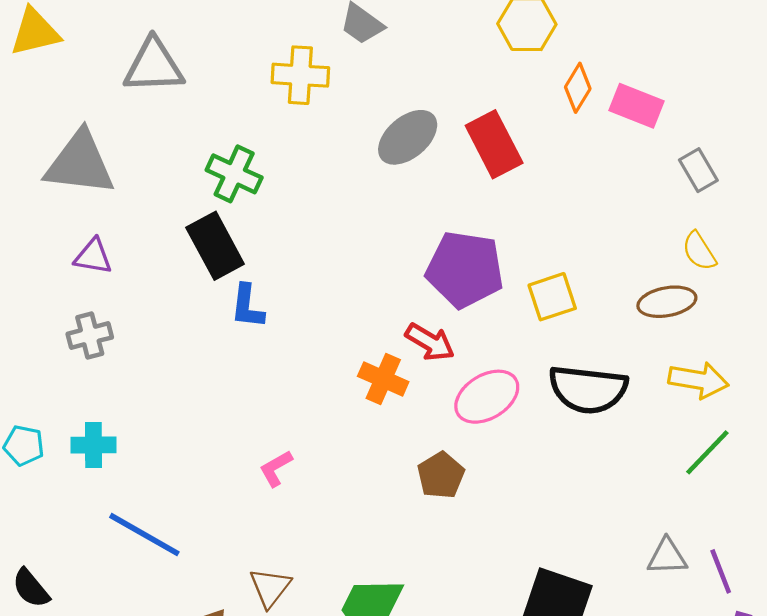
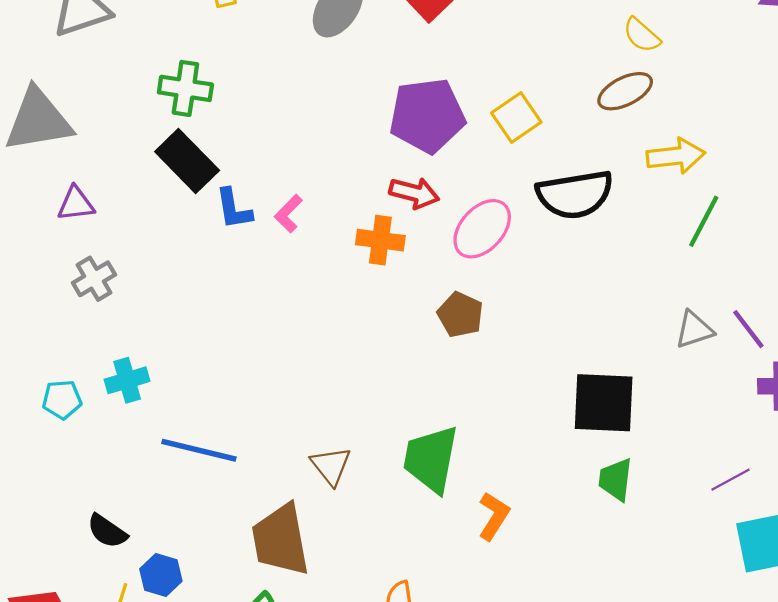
pink L-shape: (276, 468) -> (288, 214), moved

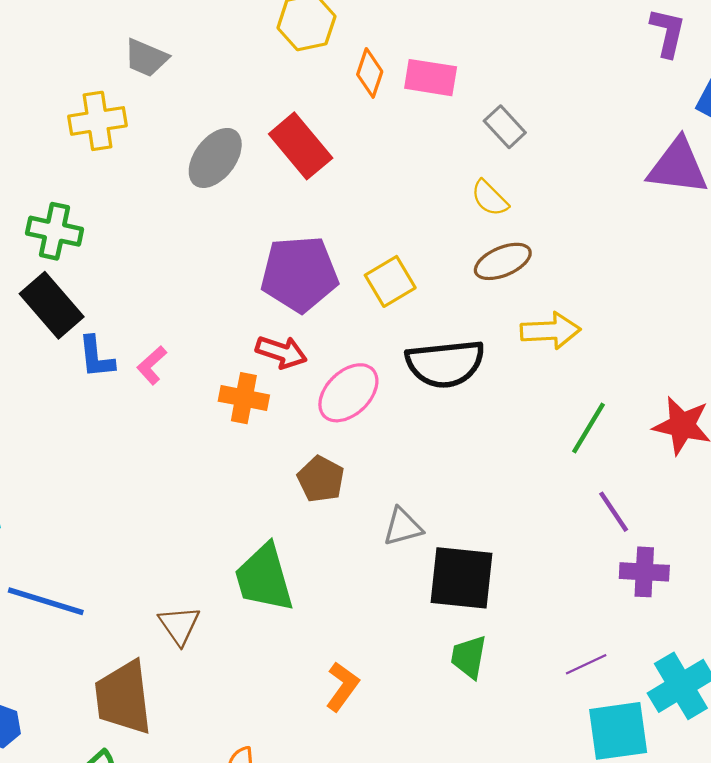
yellow semicircle: (642, 35) -> (490, 198), moved
green line: (704, 221) -> (588, 428), moved
gray triangle: (694, 330) -> (403, 527), moved
green trapezoid: (431, 459) -> (264, 578), moved, turned -30

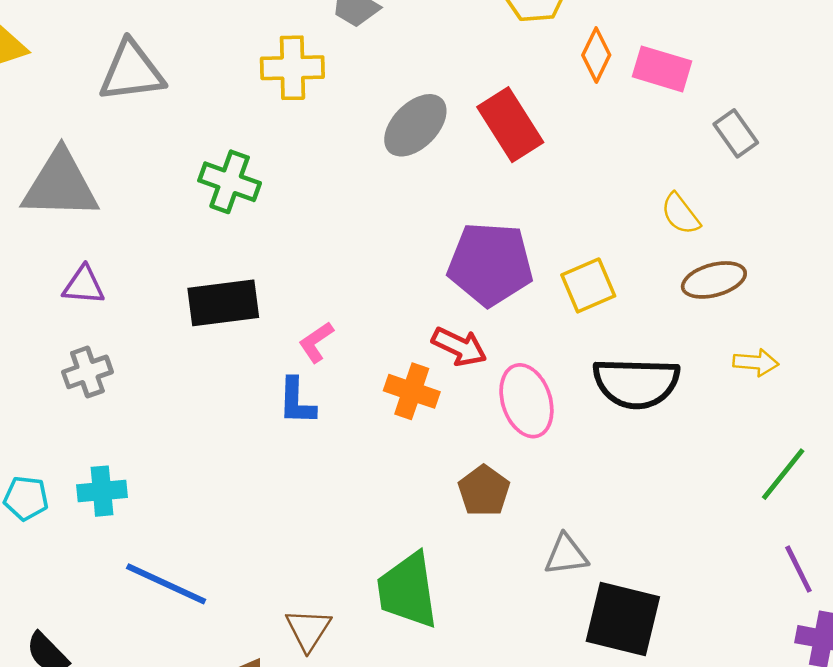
yellow semicircle: (490, 198) -> (680, 214), moved
black rectangle: (52, 305) -> (223, 303), moved, turned -64
yellow arrow: (550, 331) -> (756, 362), size x0.7
blue L-shape: (96, 357) -> (297, 401), moved
pink ellipse: (348, 393) -> (526, 401), turned -72

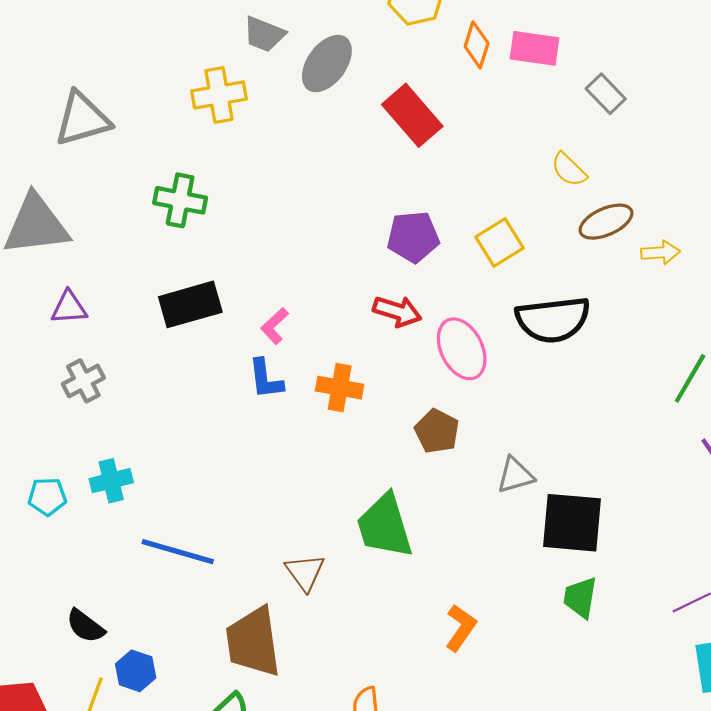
gray ellipse: (415, 125) -> (327, 64), moved
purple pentagon: (490, 264) -> (413, 237), size x0.7
yellow arrow: (756, 362) -> (661, 252), moved
orange cross: (412, 391) -> (340, 388), moved

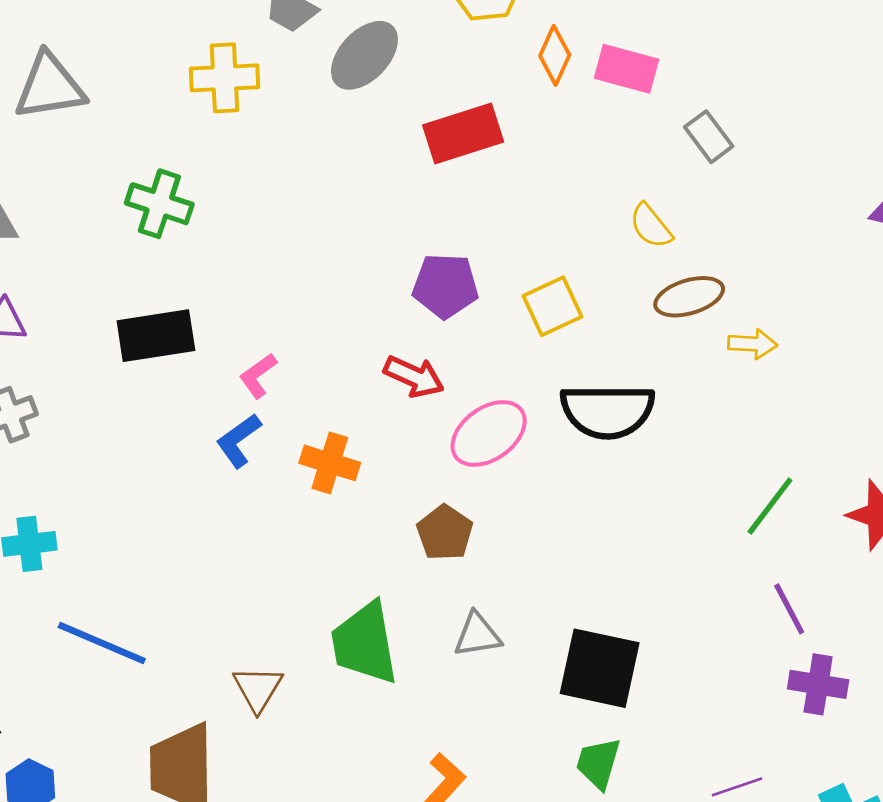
red rectangle: (412, 115) -> (463, 134), turned -74
pink ellipse: (462, 349) -> (489, 433), turned 74
blue L-shape: (266, 379) -> (239, 441), turned 54
gray triangle: (515, 475) -> (477, 635), moved

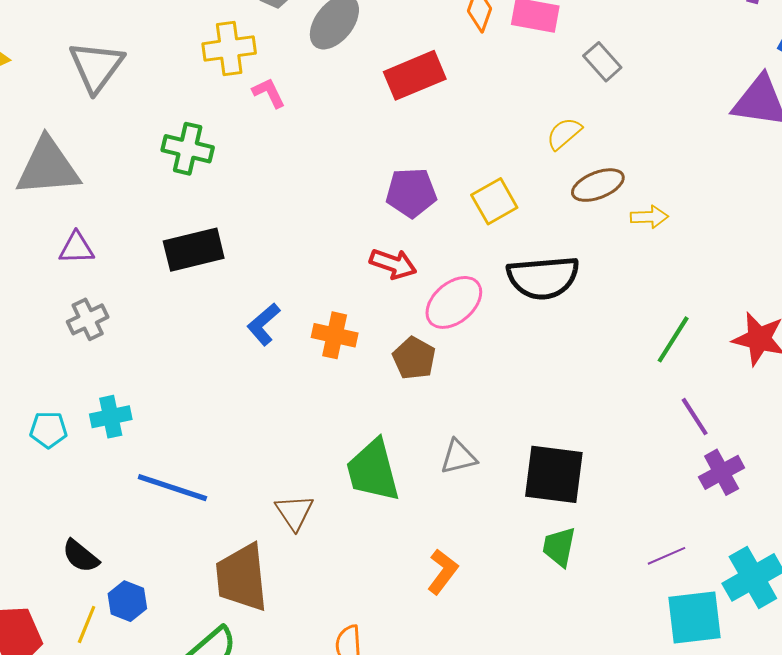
gray triangle: (50, 87) -> (96, 67), turned -40
yellow semicircle: (651, 226) -> (564, 134), turned 93
pink L-shape: (258, 376) -> (269, 93), moved, turned 105
brown pentagon: (445, 533) -> (414, 358), moved
purple cross: (818, 684) -> (722, 472), turned -33

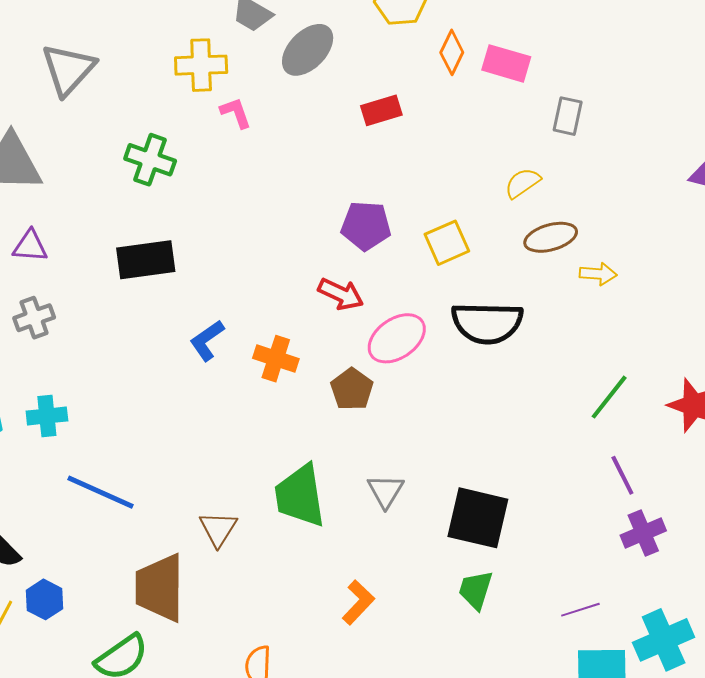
gray rectangle: (602, 62) -> (568, 116), turned 48
red rectangle: (415, 75) -> (381, 110), size x0.7
gray triangle: (458, 457) -> (386, 491), turned -51

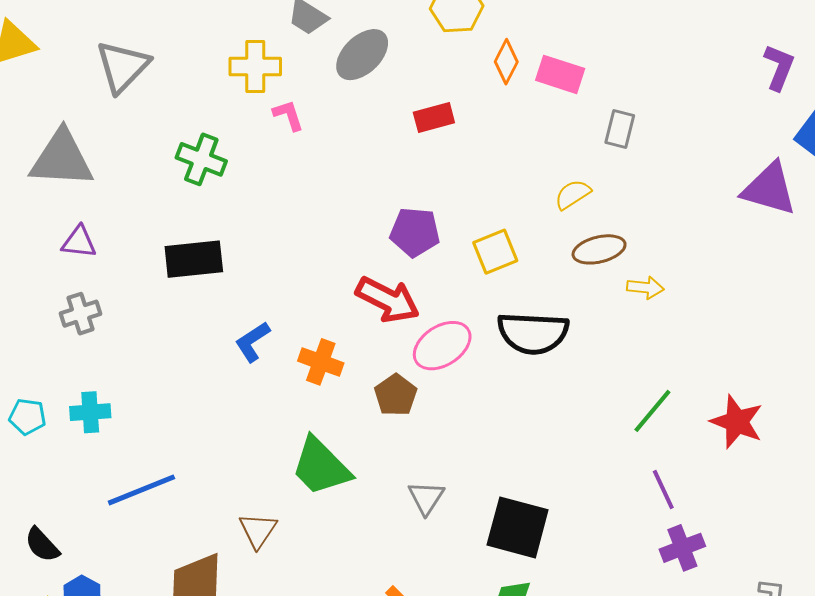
red arrow: (341, 294) -> (388, 300), size x1.4
blue line: (101, 492) -> (141, 490), turned -48
green trapezoid: (300, 496) -> (321, 467), moved, turned -38

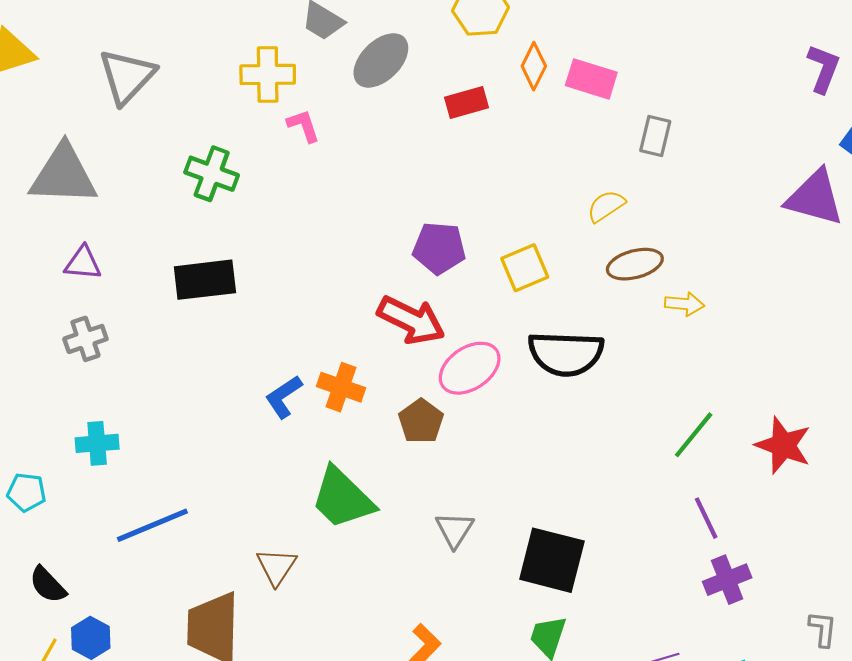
red rectangle: (434, 117) -> (467, 103), moved
blue L-shape: (252, 342) -> (284, 397), moved
cyan pentagon: (27, 417) -> (26, 492), moved

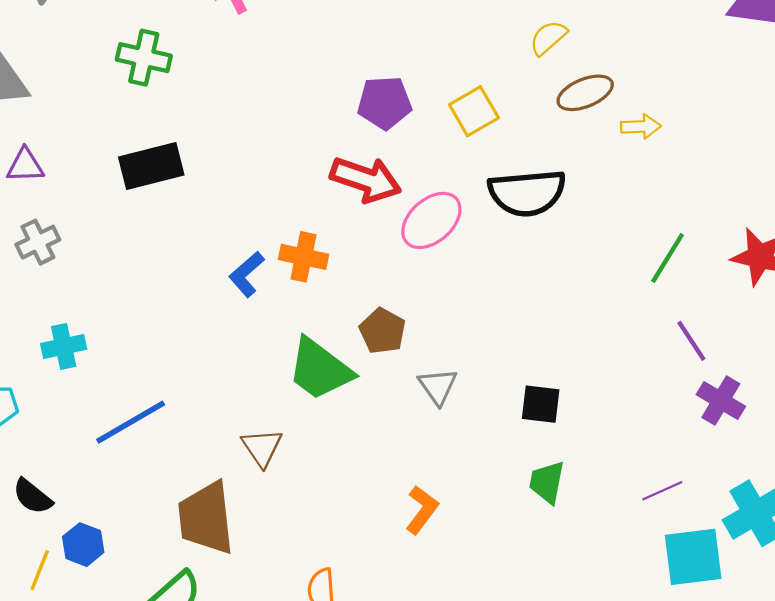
brown pentagon: (421, 421) -> (382, 331), moved
black square: (552, 560) -> (541, 404), size x0.6
purple cross: (727, 580) -> (721, 401), turned -30

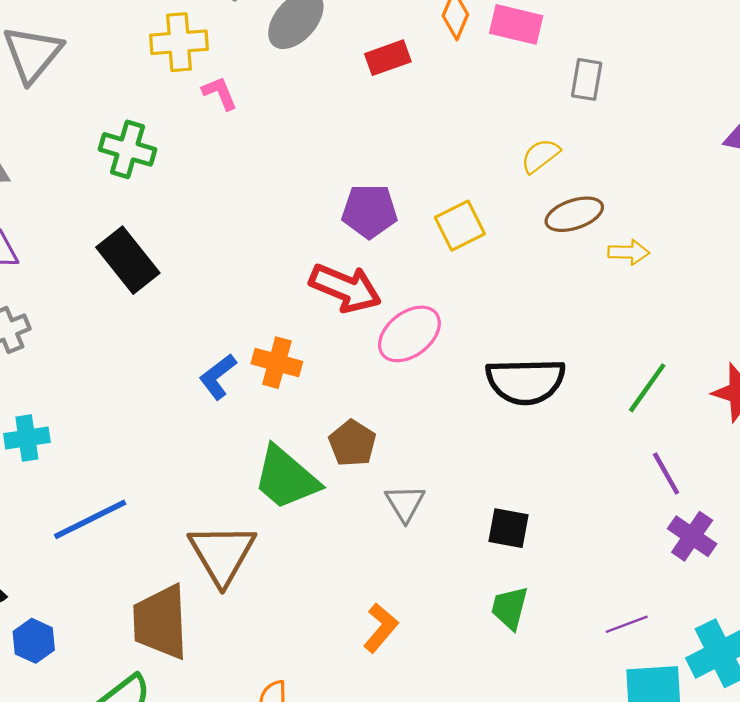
black rectangle: (151, 166) -> (128, 260), turned 62
black semicircle: (527, 193) -> (526, 381), moved
brown triangle: (262, 447) -> (222, 554), size x1.6

